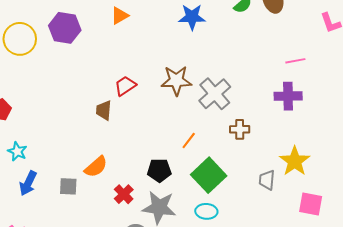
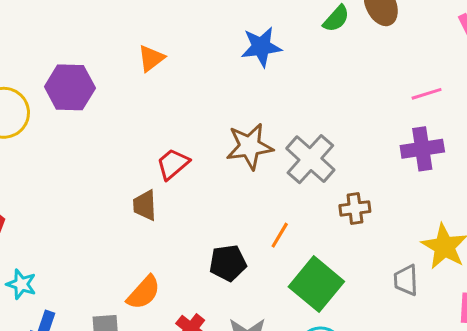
black pentagon: (159, 170) -> (228, 263), moved

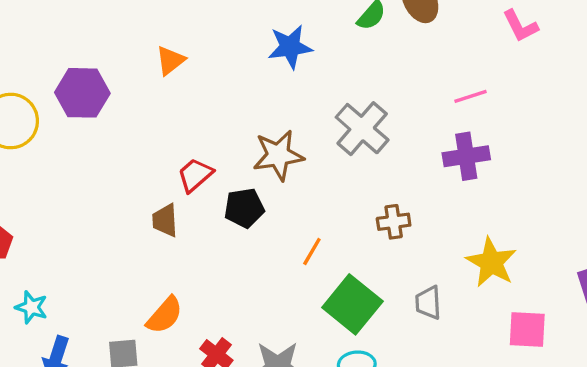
gray cross: (310, 159) -> (362, 129), moved
black pentagon: (228, 263) -> (244, 208), moved
gray trapezoid: (406, 280) -> (428, 303), moved

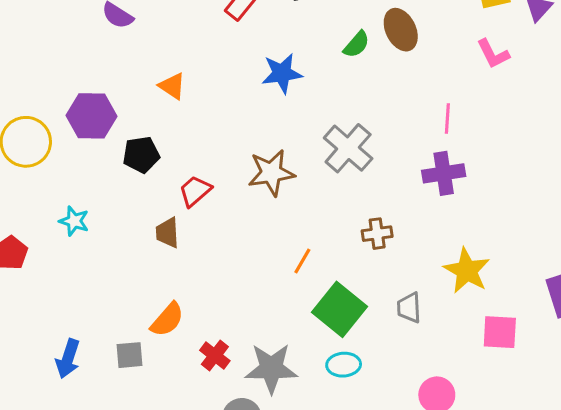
orange triangle: (170, 60) -> (172, 86), turned -48
pink line: (470, 96) -> (447, 118), turned -68
black pentagon: (244, 208) -> (141, 155), moved
cyan star: (31, 307) -> (74, 221), moved

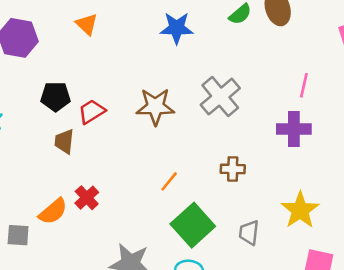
black pentagon: (141, 155) -> (56, 97), moved
red cross: (215, 356) -> (87, 198), moved

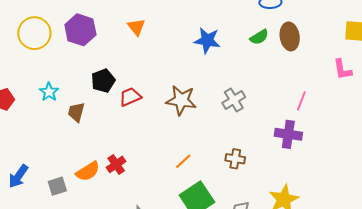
black pentagon: (56, 97) -> (103, 81), turned -30
gray cross: (220, 97) -> (234, 100), size x0.7
brown trapezoid: (64, 142) -> (76, 112), moved
gray square: (18, 235) -> (57, 186), turned -30

